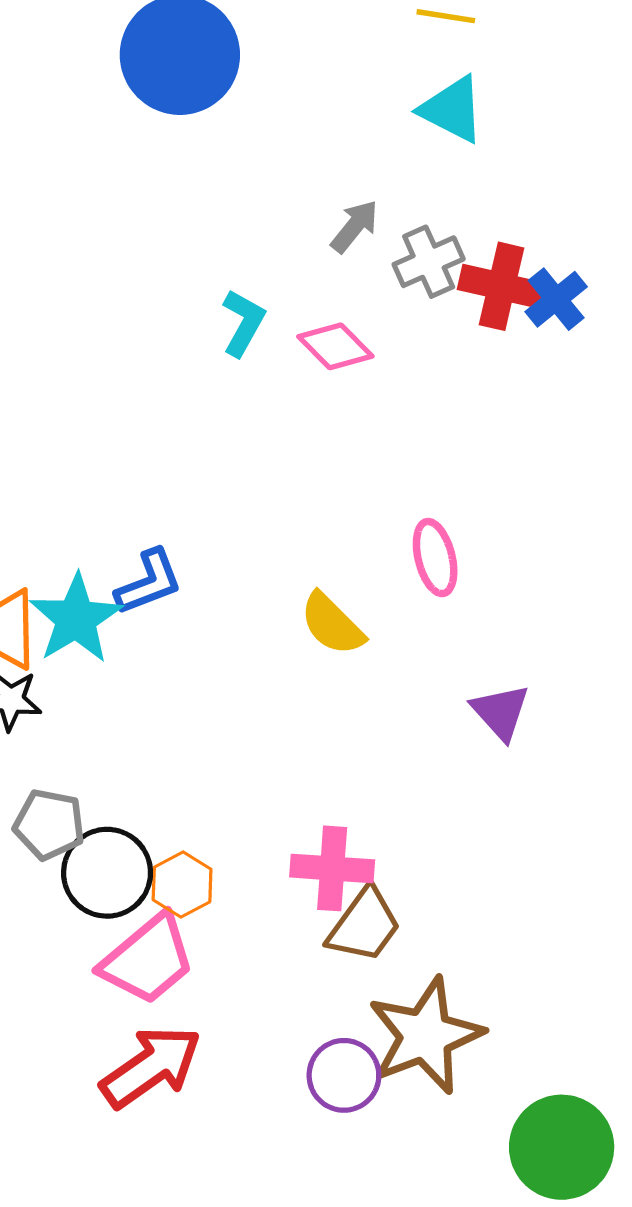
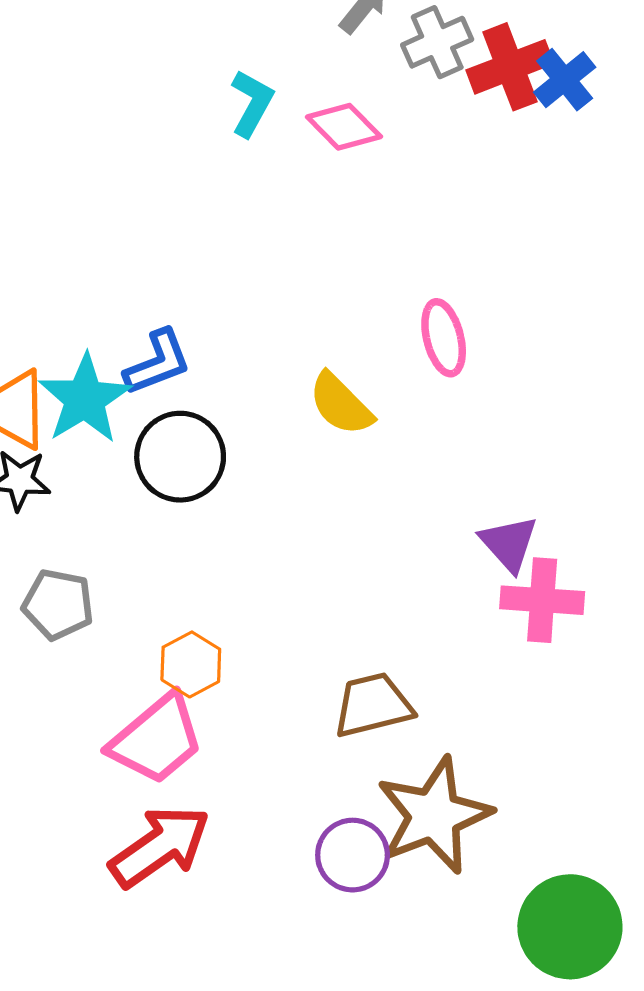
red cross: (502, 286) -> (510, 67), turned -34
purple triangle: (500, 712) -> (509, 543), moved
pink cross: (332, 868) -> (542, 600), moved
black circle: (107, 873) -> (180, 457), moved
brown trapezoid: (364, 925) -> (373, 705), turned -140

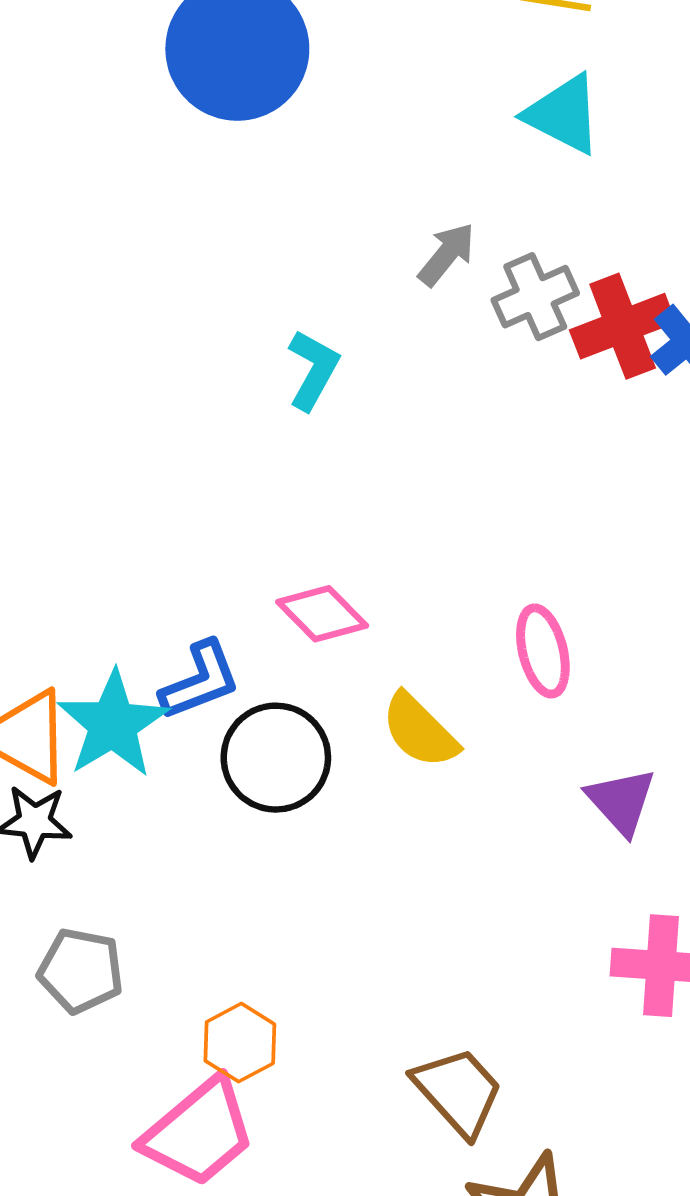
pink diamond: (344, 127) -> (322, 614), moved
black circle: (180, 457) -> (276, 758), moved
purple triangle: (509, 543) -> (621, 801), moved
brown trapezoid: (373, 705) -> (458, 1091), turned 62

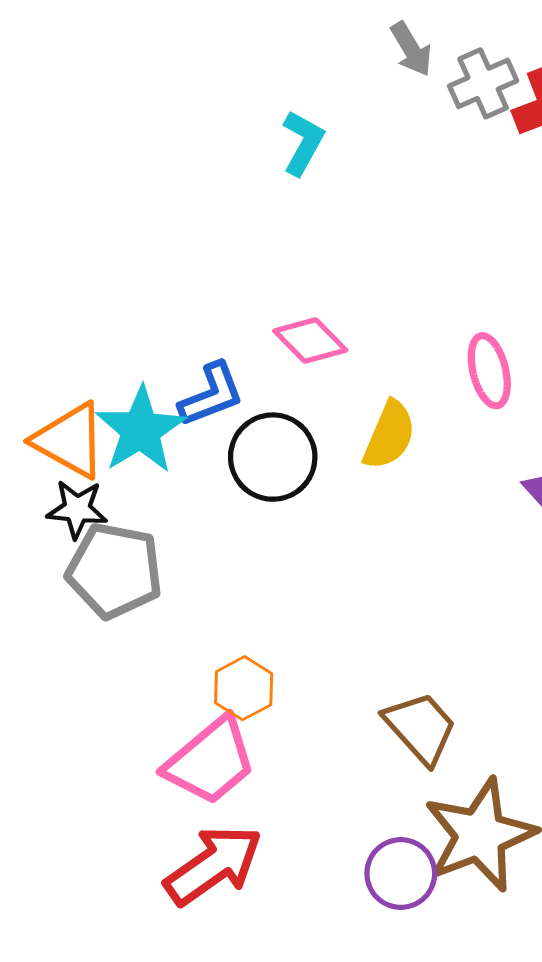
gray arrow: (447, 254) -> (411, 49), turned 110
yellow semicircle: (420, 731) -> (389, 435), turned -112
gray pentagon: (81, 971) -> (115, 571), moved, size x1.4

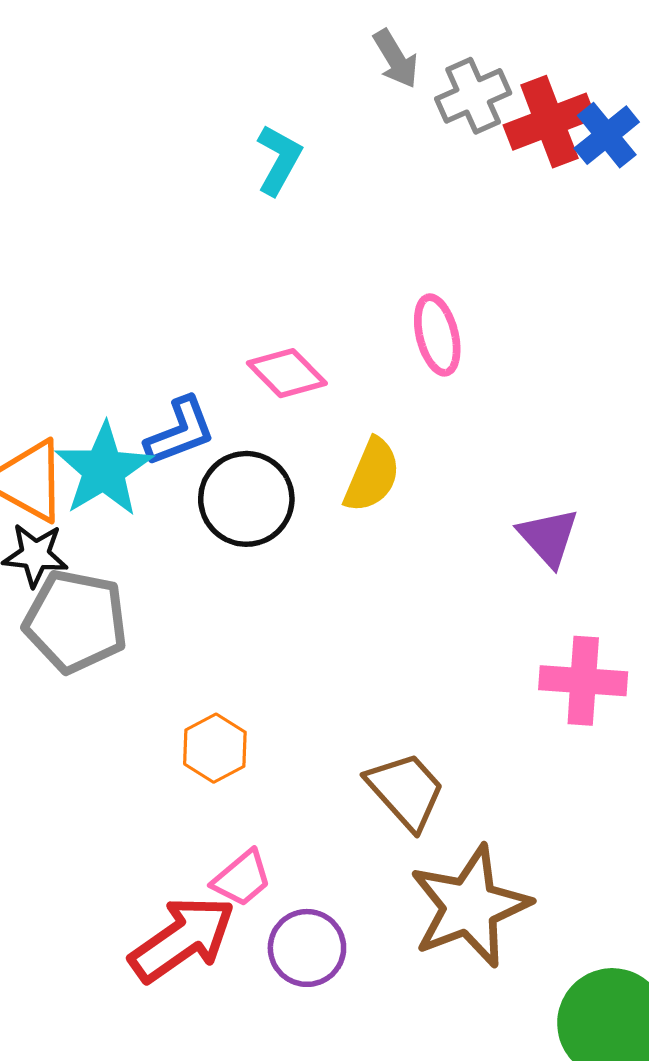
pink ellipse: (489, 371) -> (437, 335), moved
pink trapezoid: (210, 761) -> (242, 878), moved, size x0.6
purple circle: (401, 873) -> (307, 948), moved

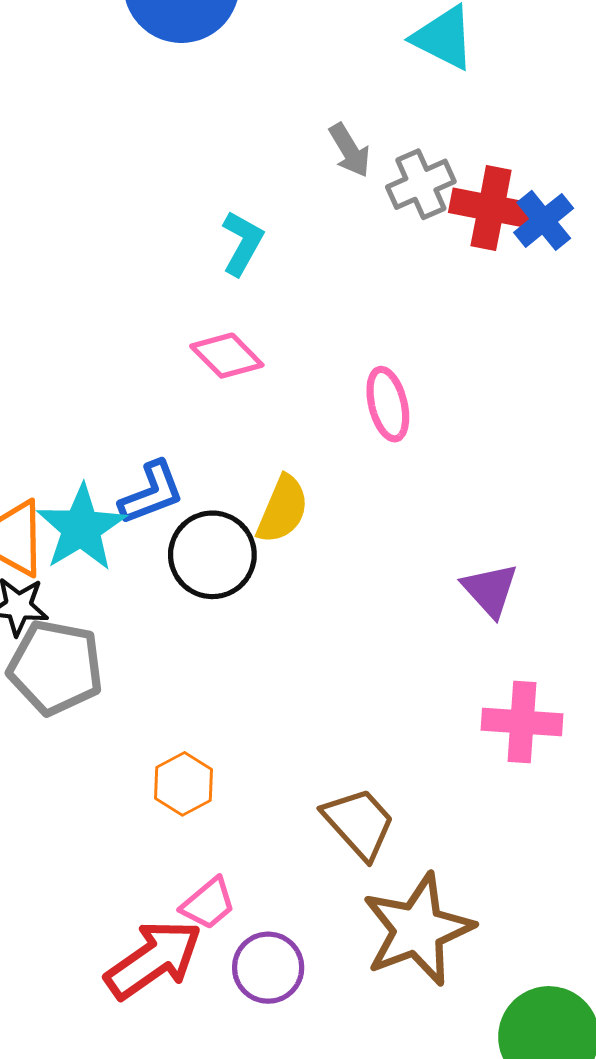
red cross: (549, 122) -> (491, 208), turned 32
pink diamond: (287, 373) -> (227, 356), moved
yellow semicircle: (372, 475) -> (283, 509), moved

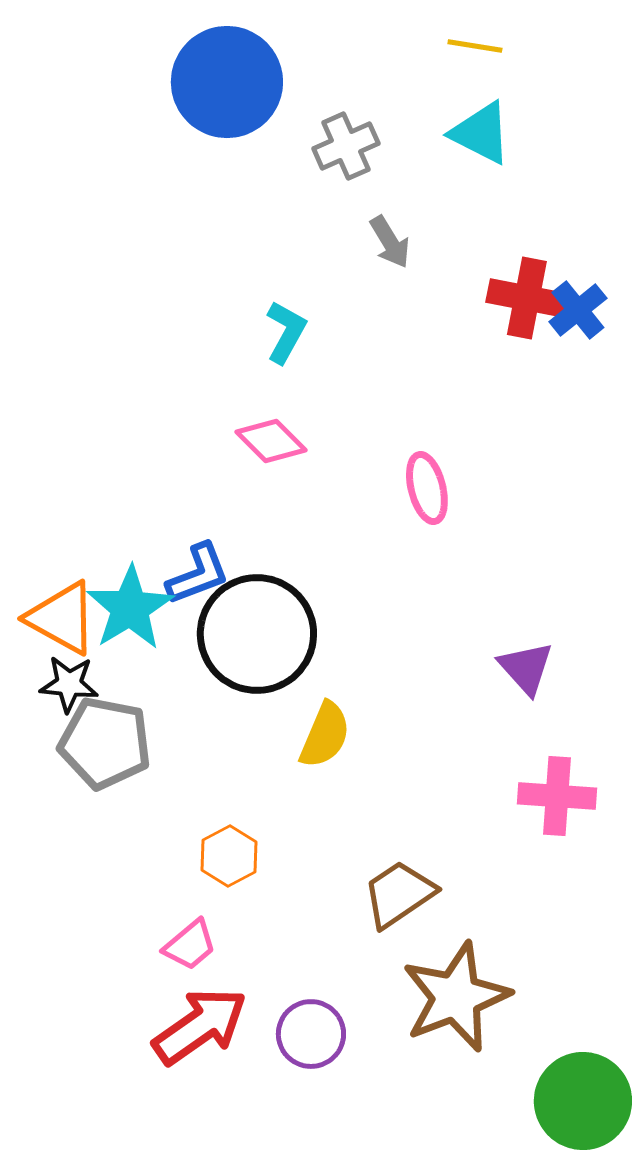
gray cross: (421, 184) -> (346, 146), moved
yellow semicircle: (283, 509) -> (325, 735), moved
black circle: (212, 555) -> (257, 634), size x1.4
brown trapezoid: (359, 823) -> (399, 894), turned -82
pink trapezoid: (208, 904) -> (190, 945), moved

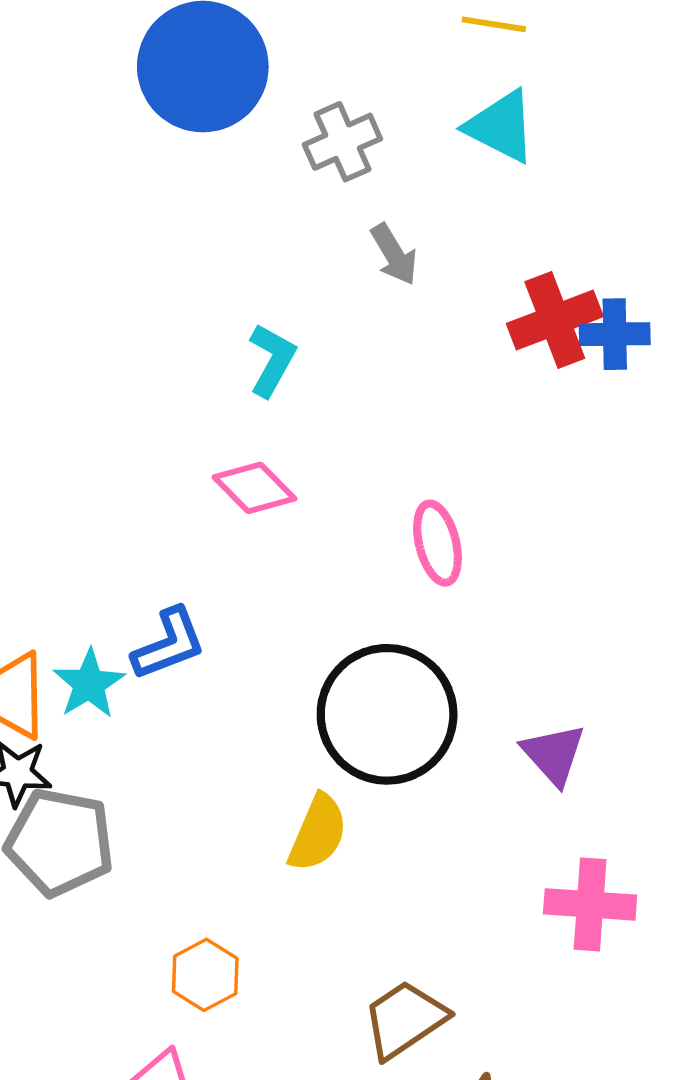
red cross: (527, 298) -> (555, 320), turned -32
blue cross: (578, 310) -> (615, 334), turned 38
cyan star: (130, 608) -> (89, 684), size x0.7
black circle: (257, 634) -> (387, 714), moved

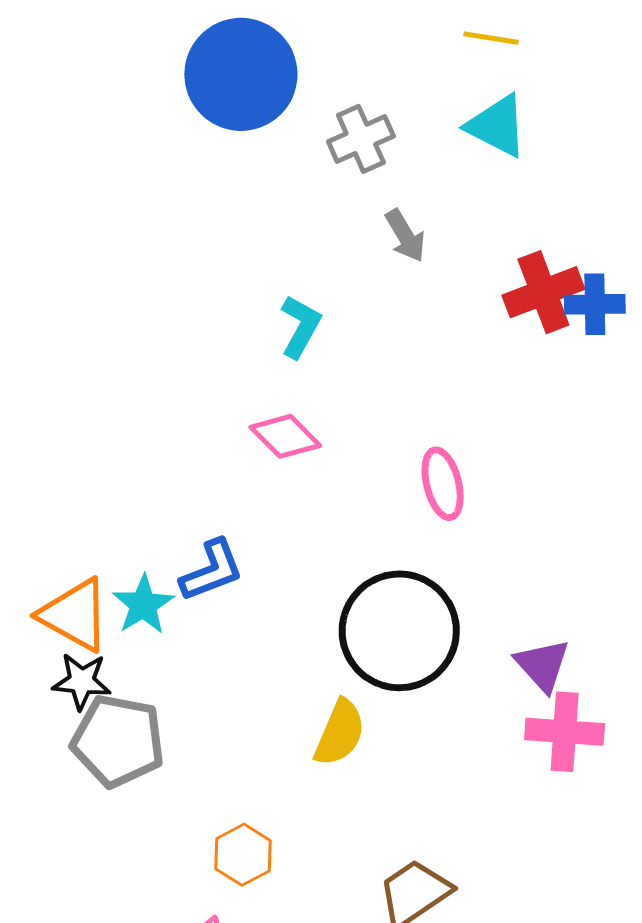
pink cross: (590, 904) -> (565, 732), moved

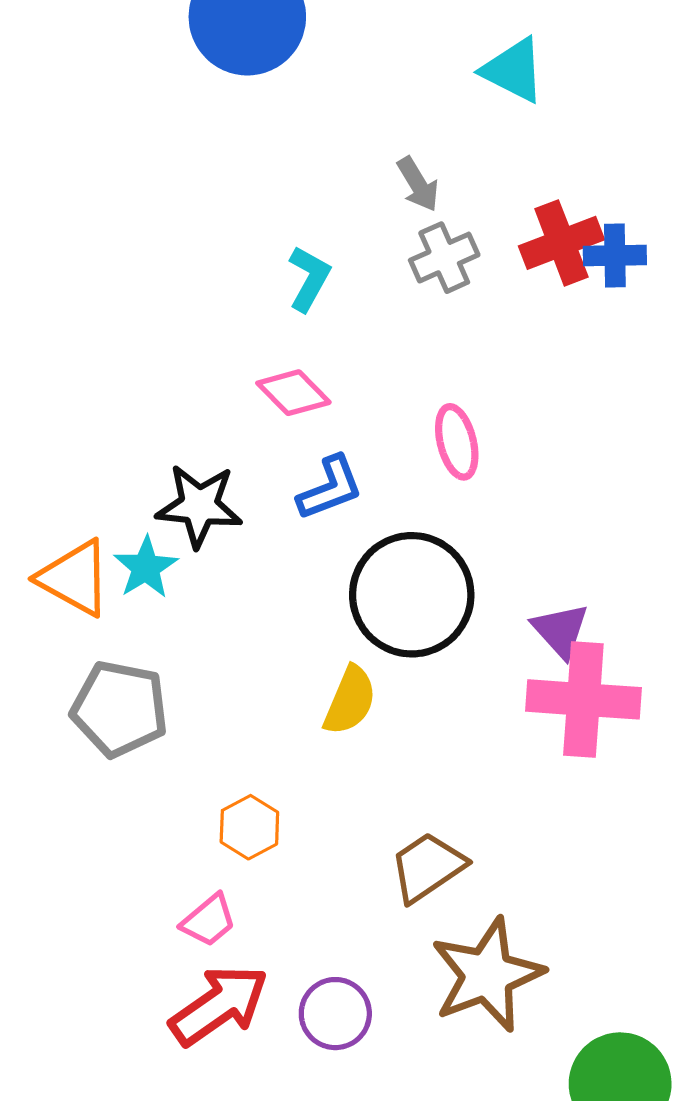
gray cross: (361, 139) -> (444, 258), moved
blue L-shape: (212, 570) -> (330, 488), moved
black star: (82, 681) -> (199, 506), moved, size x1.4
pink cross: (565, 732) -> (583, 699), size x1.4

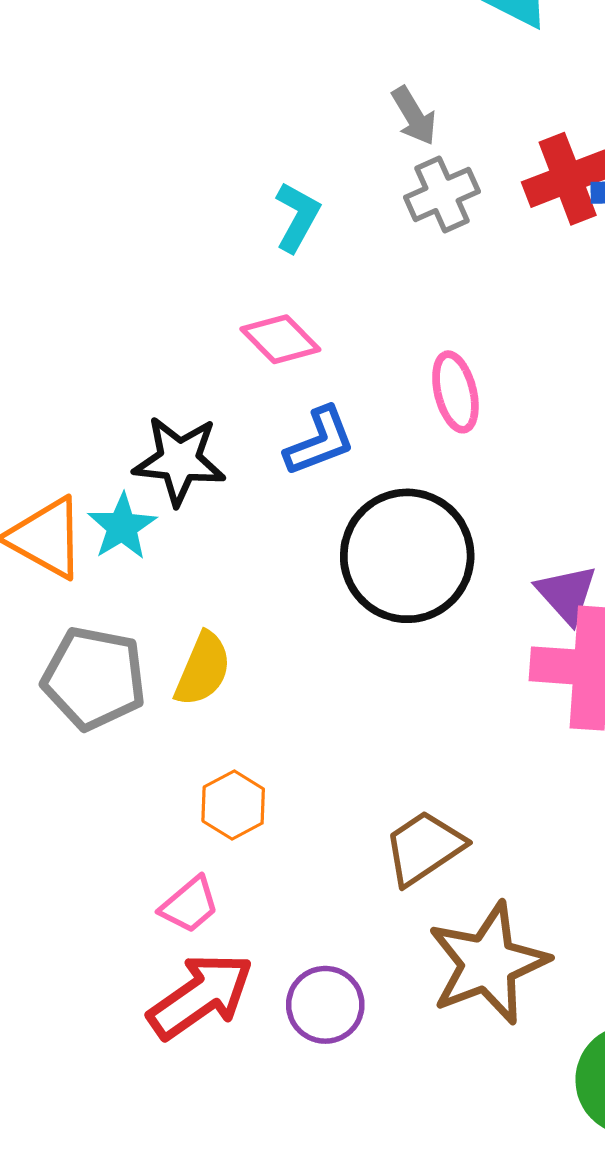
yellow semicircle: (350, 700) -> (203, 669), moved

